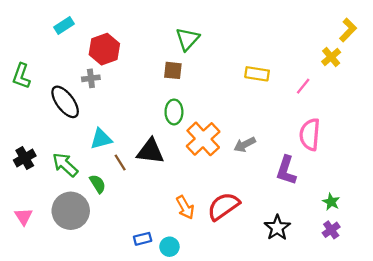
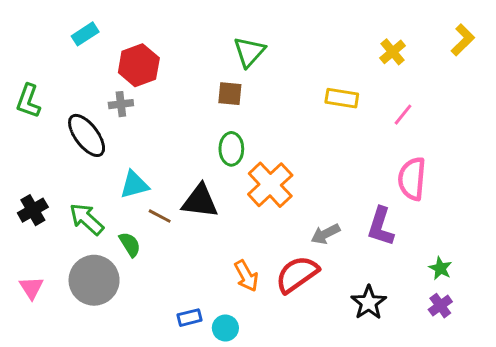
yellow cross: (331, 57) -> (393, 52), moved
gray arrow: (245, 145) -> (325, 234), moved
brown line: (120, 162) -> (160, 216), turned -30

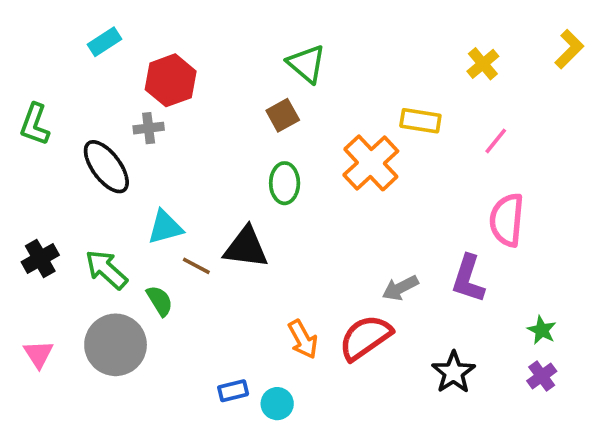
green triangle: (249, 52) -> (307, 64), turned -32
brown square: (230, 94) -> (283, 115), turned -35
orange cross: (270, 185) -> (371, 163), moved

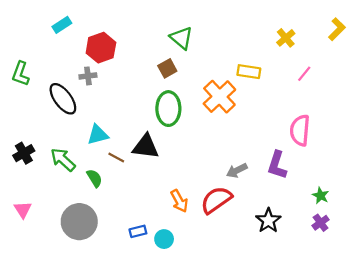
pink line: (496, 141) -> (304, 74), moved
green ellipse: (285, 183) -> (168, 109), size x1.4
gray circle: (116, 345) -> (79, 222), moved

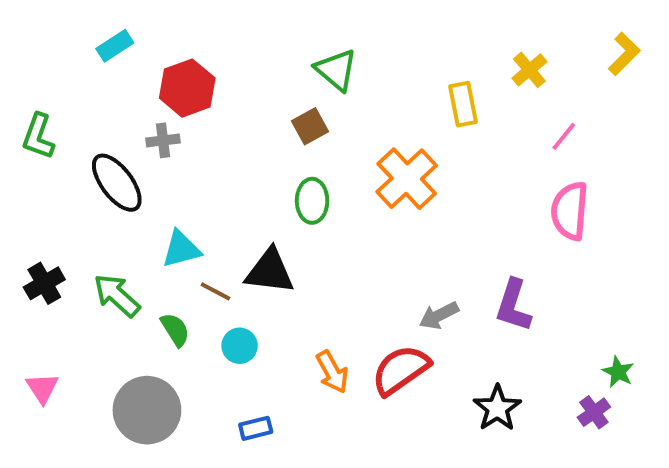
yellow rectangle: (249, 72) -> (463, 104), moved, turned 70
green ellipse: (168, 109) -> (312, 201), size x0.7
pink semicircle: (300, 130) -> (570, 211), moved
green star: (321, 196) -> (618, 372), moved
cyan circle: (164, 239) -> (240, 346), moved

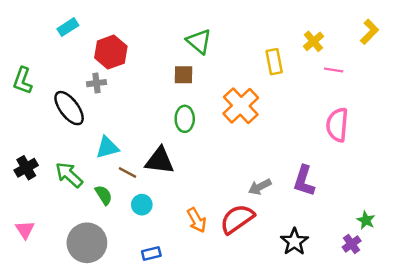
brown square: (310, 126) -> (184, 75), turned 30
pink line: (564, 136) -> (334, 70), moved, turned 60

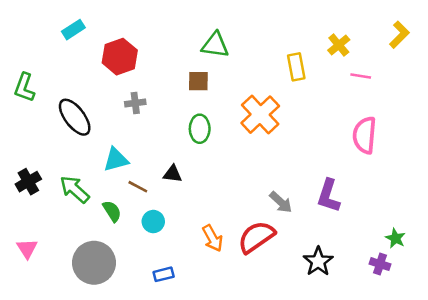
green triangle: (199, 41) -> (215, 45), turned -32
gray cross: (97, 83) -> (135, 103), moved
black triangle: (160, 161) -> (173, 174), size x0.6
gray arrow: (260, 187) -> (281, 202), turned -110
purple cross: (352, 244) -> (380, 264), turned -36

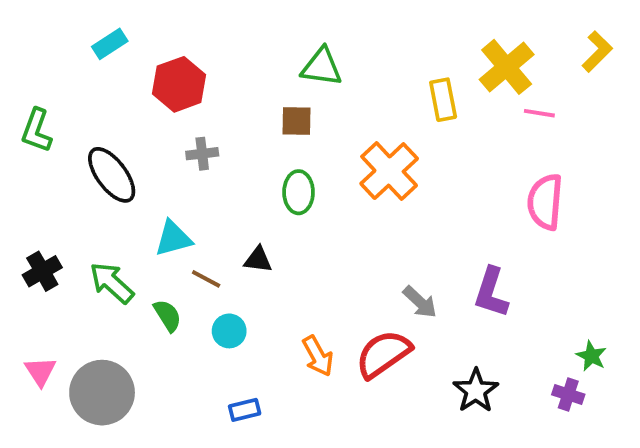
yellow cross: (339, 45) -> (507, 67), size x1.6
gray circle: (94, 263) -> (102, 393), moved

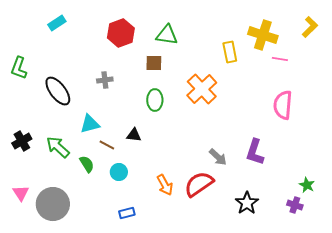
yellow cross: (507, 67) -> (263, 35), turned -32
red hexagon: (179, 84) -> (121, 33), moved

